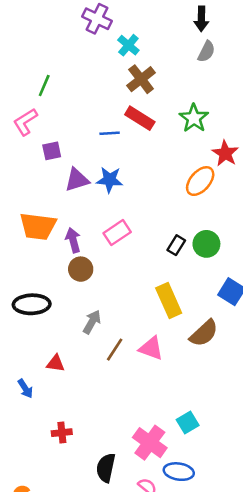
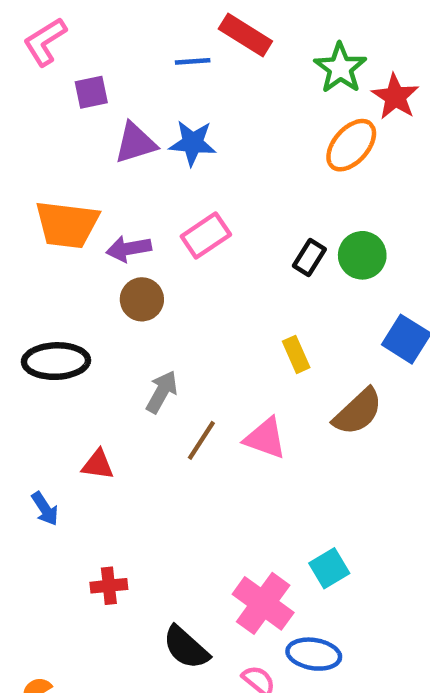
green star: (194, 118) -> (340, 68), moved
purple arrow: (73, 240) -> (129, 249), turned -85
yellow rectangle: (169, 301) -> (296, 354), size x0.6
black semicircle: (106, 468) -> (186, 647), turned -60

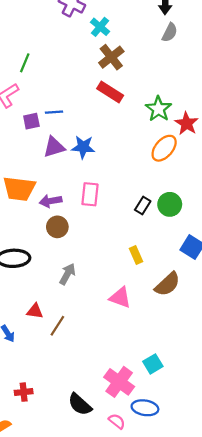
blue line: (193, 61) -> (54, 112), moved
pink rectangle: (206, 235) -> (90, 194), turned -50
brown line: (201, 440) -> (57, 326), moved
red cross: (109, 586) -> (24, 392), moved

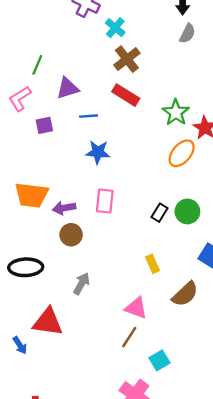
blue line: (54, 112) -> (89, 116), moved
purple triangle: (54, 147) -> (68, 88), moved
red triangle: (35, 311) -> (48, 322), size x1.8
brown line: (57, 326) -> (129, 337), moved
cyan square: (153, 364) -> (159, 360), moved

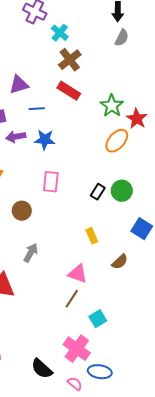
purple arrow: (64, 208) -> (16, 137), moved
brown semicircle: (185, 294) -> (120, 262), size x0.7

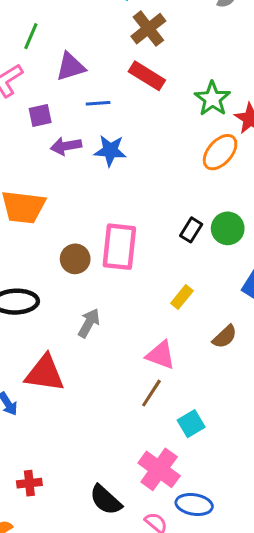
pink rectangle: (51, 182) -> (119, 247), moved, size x1.4
yellow rectangle: (92, 236) -> (182, 297), turned 63

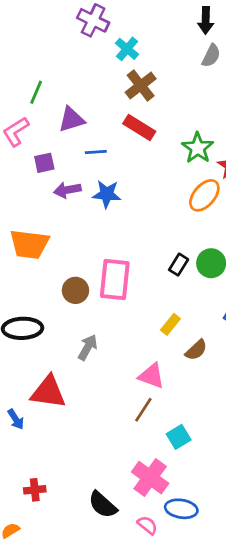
brown semicircle: (225, 337) -> (196, 350), moved

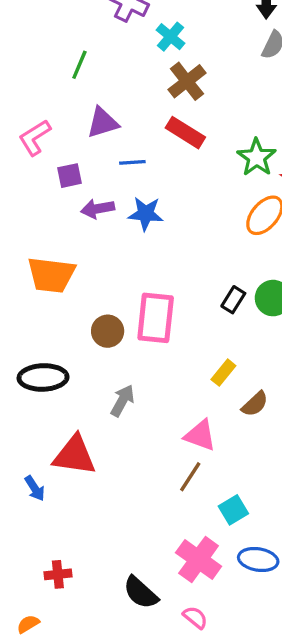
green line: (36, 92) -> (79, 65), moved
blue ellipse: (181, 509) -> (258, 560), moved

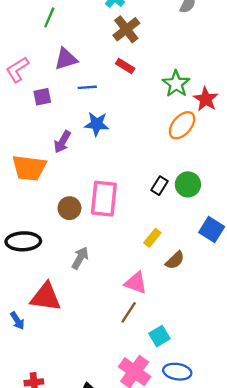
red rectangle: (185, 133) -> (125, 66), size x0.7
purple arrow: (98, 209) -> (62, 142), moved, turned -50

